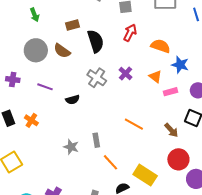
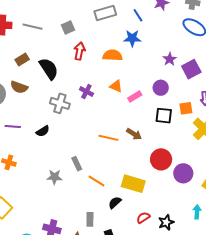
blue star: (180, 65) -> (132, 38), moved
brown arrow: (171, 130) -> (134, 134), moved

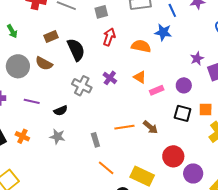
orange line: (108, 138) -> (124, 127), turned -30
gray rectangle: (77, 164) -> (95, 140), moved
gray star: (54, 177) -> (57, 137), moved

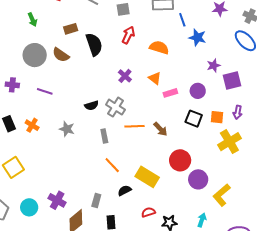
blue line: (172, 10) -> (182, 20), moved
blue star: (163, 32) -> (197, 38), moved
gray cross: (82, 86) -> (115, 107), moved
black semicircle: (61, 111) -> (92, 105), moved

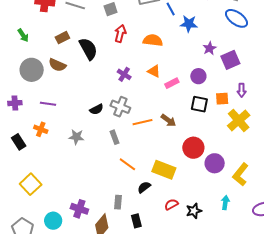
orange cross: (32, 125) -> (41, 129), moved

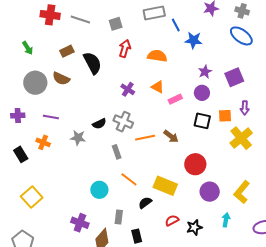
purple star: (210, 48) -> (205, 72), moved
gray star: (76, 137) -> (78, 138), moved
purple circle: (215, 163) -> (210, 192), moved
cyan circle: (53, 221) -> (99, 190), moved

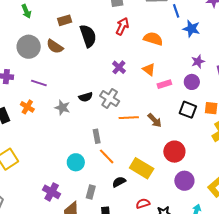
gray rectangle: (117, 152) -> (97, 136), moved

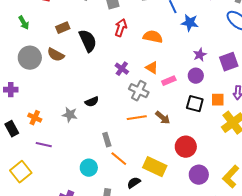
purple line: (39, 83) -> (44, 145), moved
gray cross: (110, 98) -> (139, 91), moved

